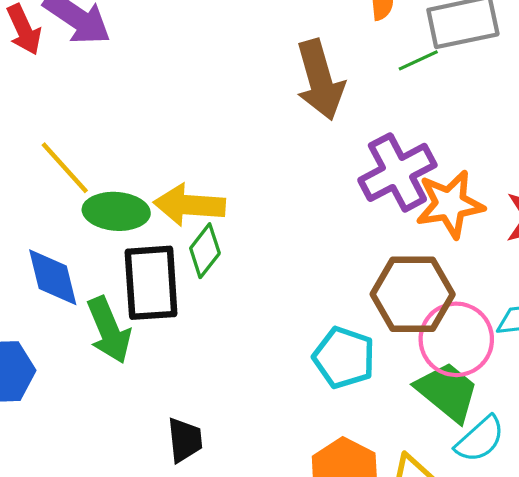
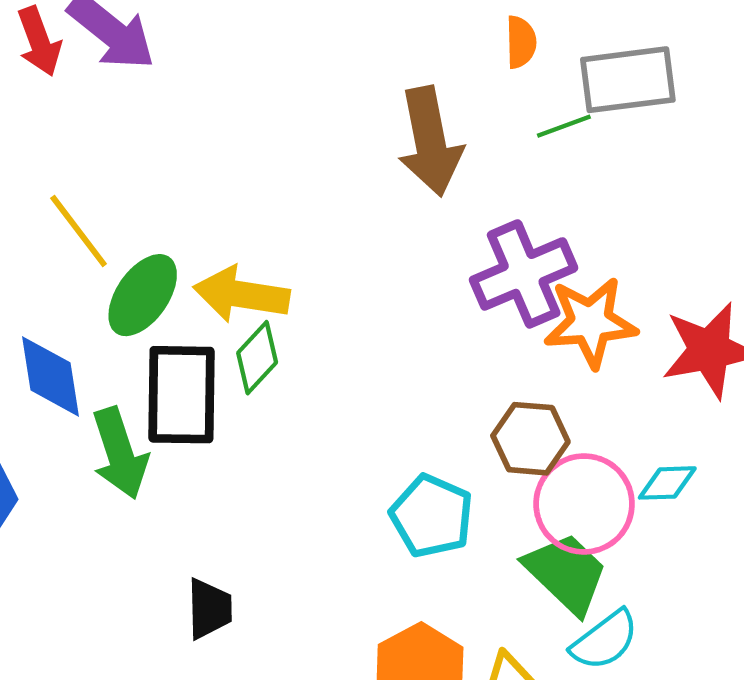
green ellipse: (116, 211) -> (143, 295), turned -64
brown hexagon: (413, 294) -> (530, 439), size x0.7

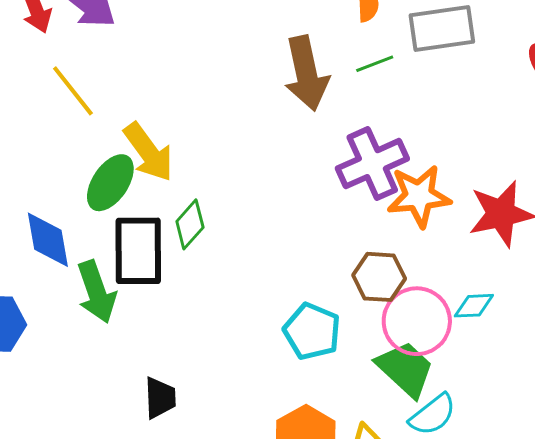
green line: (564, 126) -> (375, 64), moved
yellow line: (79, 231) -> (73, 91), moved
yellow arrow: (241, 294) -> (148, 152), moved, turned -134

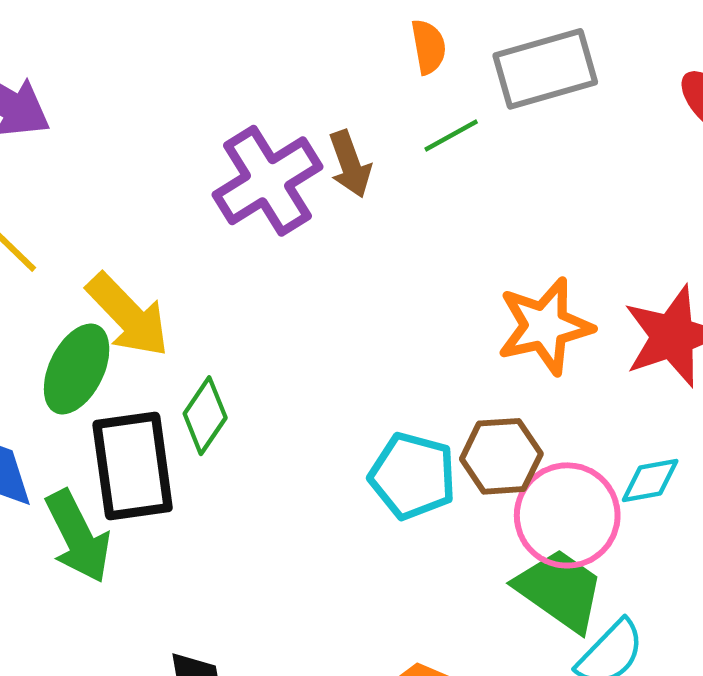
brown arrow: (306, 73) -> (350, 164), size x0.6
purple cross: (372, 164) -> (267, 181), moved
cyan pentagon: (312, 331) -> (413, 476), moved

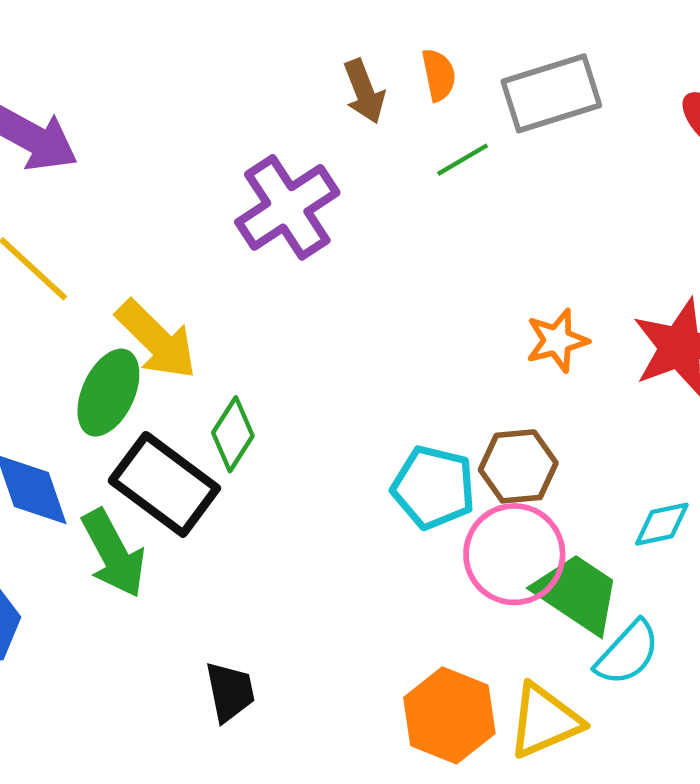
brown arrow: (350, 164) -> (364, 91), moved
orange star: (545, 326) -> (557, 340), size x0.7
black rectangle: (133, 466) -> (164, 484), turned -44
cyan diamond: (650, 481) -> (662, 524), moved
pink circle: (567, 515) -> (514, 554), moved

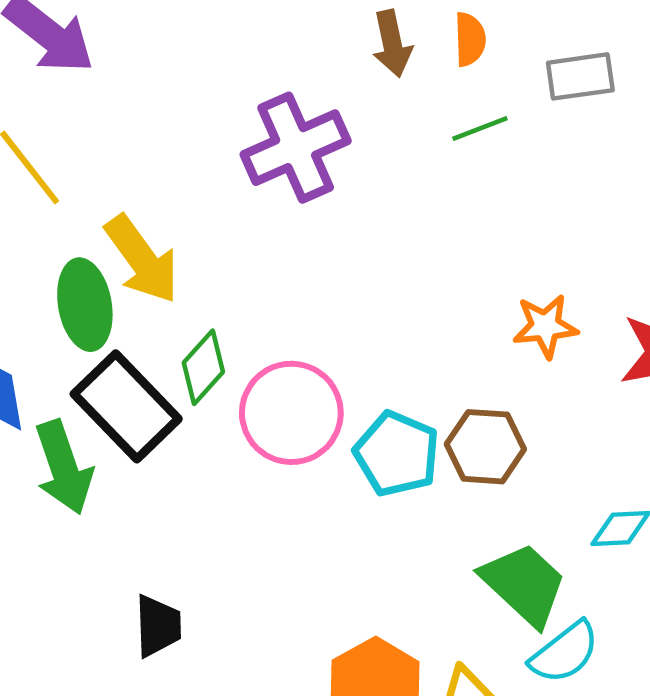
gray rectangle: (551, 93) -> (580, 76), size x0.7
green ellipse: (108, 393) -> (85, 305), turned -44
pink circle: (514, 554) -> (291, 413), moved

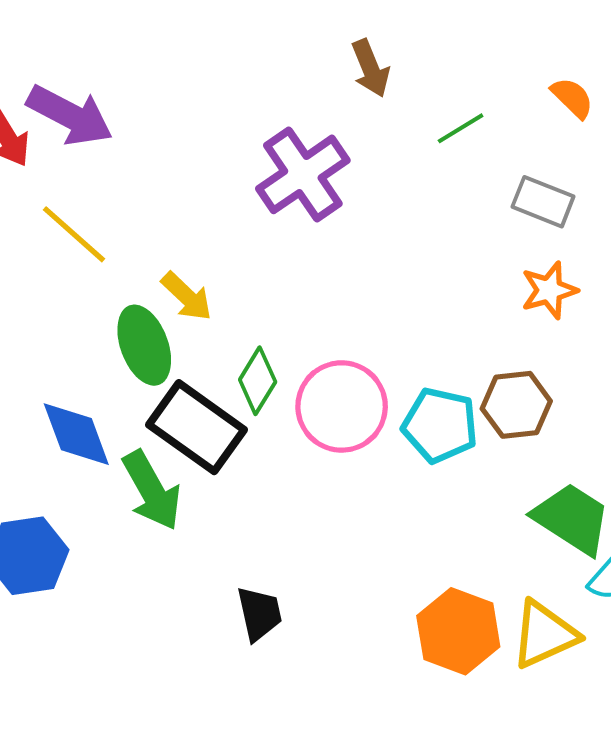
orange semicircle: (470, 39) -> (572, 98), moved, turned -33
gray rectangle: (580, 76) -> (543, 202), moved, turned 40
yellow arrow: (142, 259) -> (187, 296), size x0.7

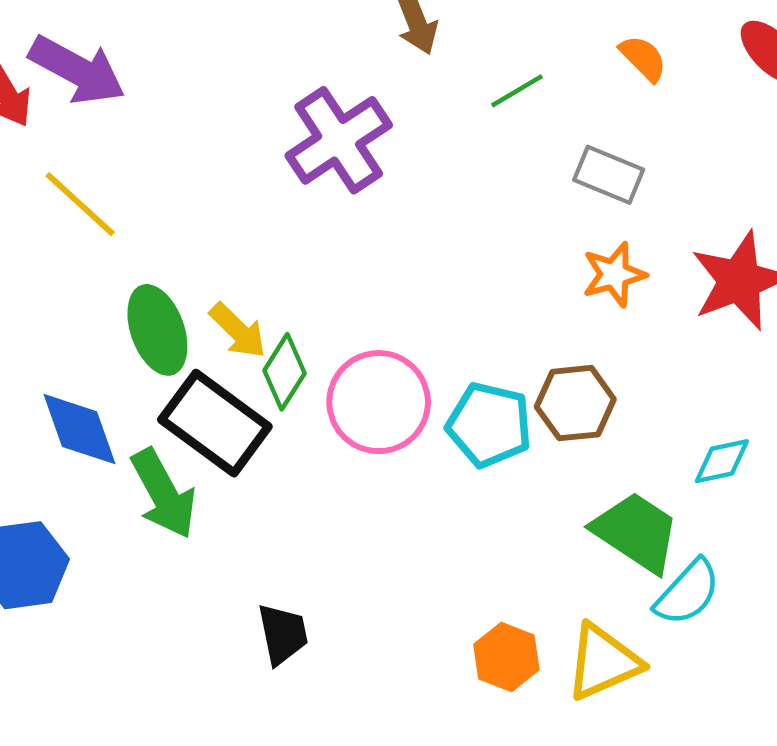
yellow arrow: (187, 296) -> (238, 331), moved
orange hexagon: (458, 631) -> (506, 657), size x0.7

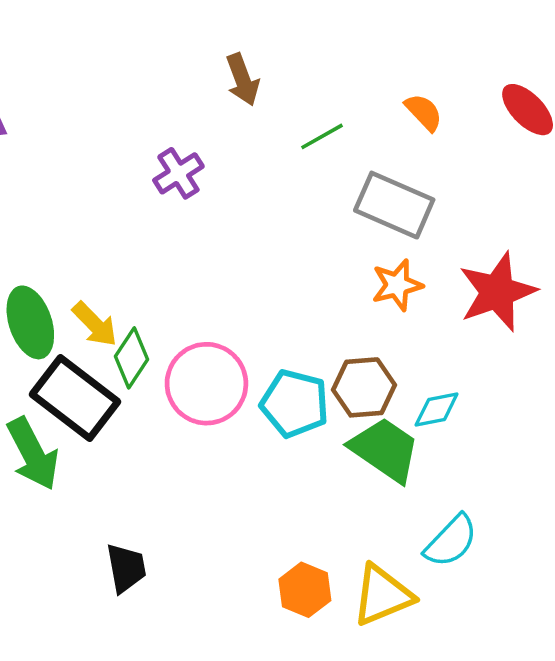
purple cross: (339, 140) -> (178, 173), size x0.6
gray rectangle: (609, 175) -> (394, 205), size x1.4
cyan diamond: (722, 461) -> (437, 410), moved
green trapezoid: (636, 532) -> (385, 450), moved

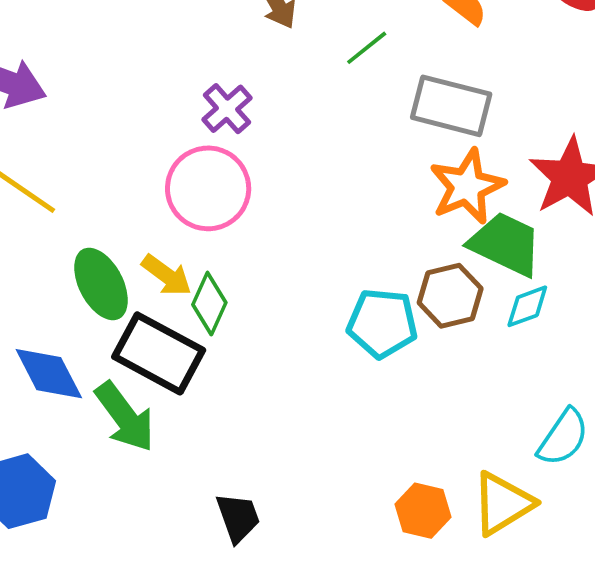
orange star: (397, 285) -> (467, 186), size x1.4
pink circle: (206, 384) -> (208, 188), moved
green trapezoid: (385, 450) -> (505, 244), moved

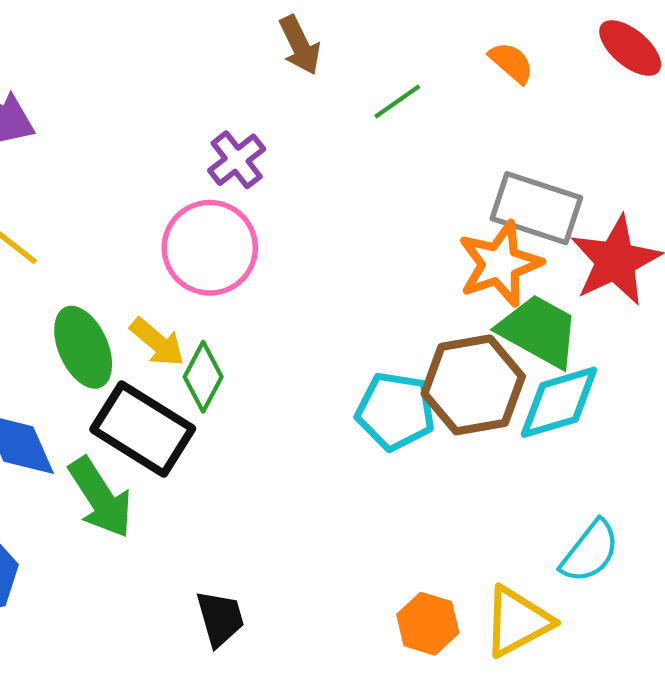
gray rectangle: (451, 106) -> (536, 208), moved
brown hexagon: (450, 296) -> (473, 385), size x1.4
cyan diamond: (527, 306) -> (559, 402), size x1.6

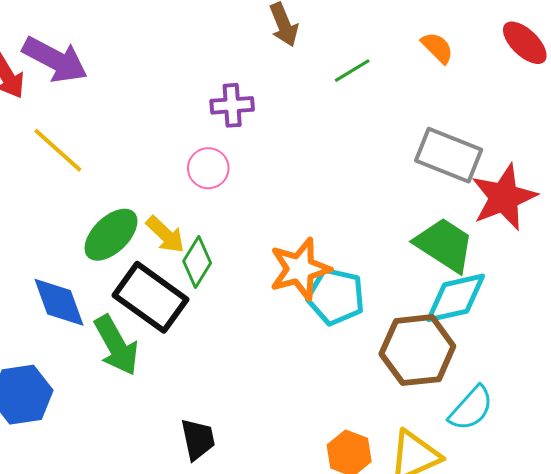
purple cross: (237, 160) -> (232, 105), turned 30
pink circle: (210, 248) -> (208, 168), size x0.6
orange star: (500, 264) -> (300, 269), moved
green ellipse: (83, 347) -> (111, 235), turned 66
brown hexagon: (473, 385) -> (417, 350), moved

